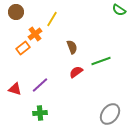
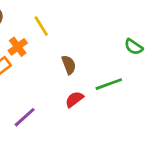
green semicircle: (119, 10) -> (134, 47), moved
yellow line: (52, 19) -> (41, 26), turned -63

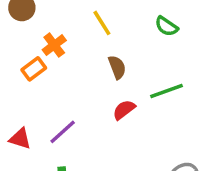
yellow line: (41, 26) -> (102, 23), moved
green semicircle: (134, 47) -> (167, 26), moved

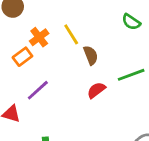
yellow line: (102, 23) -> (71, 34), moved
purple line: (63, 132) -> (38, 90), moved

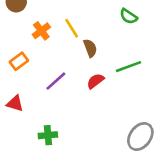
orange rectangle: (22, 57) -> (19, 61), moved
purple line: (38, 90) -> (56, 81), moved

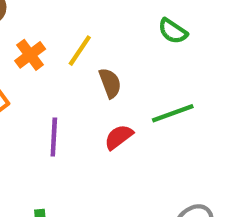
yellow line: (72, 28) -> (80, 51), turned 66
purple line: (56, 81) -> (54, 137), turned -45

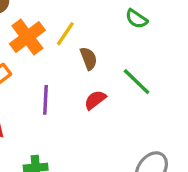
orange cross: (30, 55) -> (27, 37), size x1.5
green line: (173, 113) -> (137, 82), turned 64

